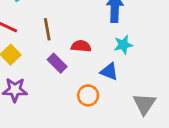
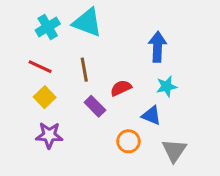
red semicircle: (81, 46) -> (121, 88), turned -30
gray triangle: (144, 104) -> (174, 150), moved

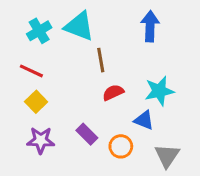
blue arrow: (157, 47) -> (150, 26), moved
brown line: (84, 70) -> (101, 60), moved
cyan star: (167, 86) -> (159, 91), size x1.4
purple rectangle: (95, 106) -> (87, 134), moved

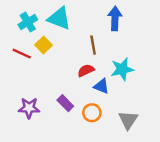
brown line: (101, 60) -> (93, 45), moved
yellow square: (36, 102) -> (44, 45), moved
blue triangle: (144, 120) -> (102, 86), moved

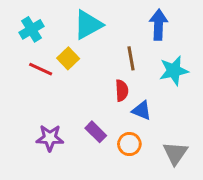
cyan triangle: (59, 18) -> (88, 25), turned -50
cyan cross: (28, 22) -> (31, 29), moved
cyan star: (122, 69) -> (174, 71), moved
red semicircle: (86, 70) -> (122, 91), turned 112

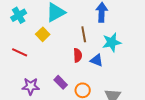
red line: (41, 69) -> (20, 52), moved
blue triangle: (142, 110) -> (97, 60), moved

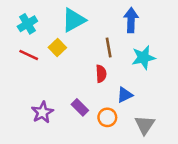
red line: (20, 52) -> (29, 55), moved
blue triangle: (97, 60) -> (125, 95), moved, turned -48
purple star: (31, 86) -> (42, 112), turned -30

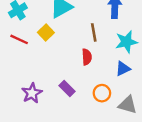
blue triangle: (125, 95) -> (123, 69), moved
orange circle: (107, 117) -> (102, 93), moved
gray triangle: (145, 125) -> (128, 105), turned -48

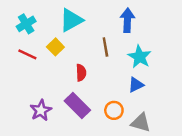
cyan star: (126, 42) -> (140, 57), turned -30
red semicircle: (87, 57) -> (81, 73), moved
purple rectangle: (67, 88) -> (77, 106), size x1.5

